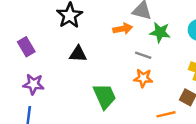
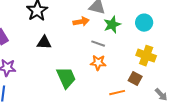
green star: (160, 32) -> (112, 25), turned -30

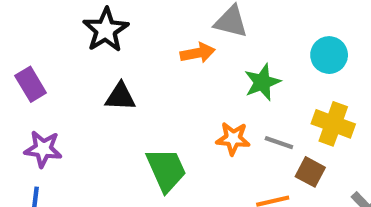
green star: (112, 25) -> (262, 82), moved
gray line: (98, 44) -> (279, 143), moved

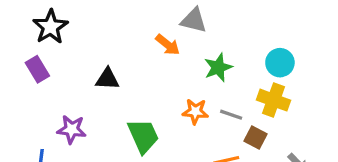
black star: (106, 30) -> (50, 27), moved
orange arrow: (198, 53) -> (168, 45), turned 50
cyan circle: (329, 55) -> (280, 63), moved
purple star: (43, 149) -> (72, 129), moved

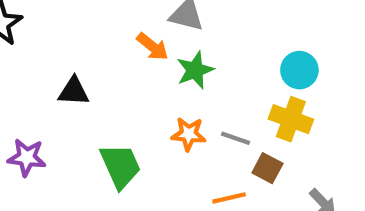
green star: (218, 68) -> (195, 70), moved

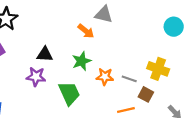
green star: (195, 70) -> (81, 61), moved
cyan circle: (299, 70) -> (174, 27), moved
purple star: (27, 157) -> (36, 77), moved

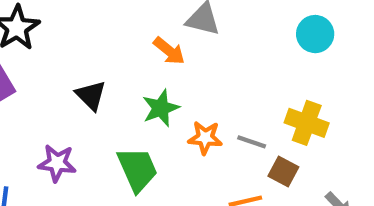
cyan circle: (174, 27) -> (315, 34), moved
black triangle: (45, 54) -> (91, 95), turned 42
purple star: (36, 77) -> (57, 163), moved

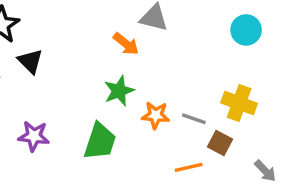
black triangle: (91, 95) -> (30, 61), moved
green trapezoid: (137, 169) -> (100, 141), turned 42

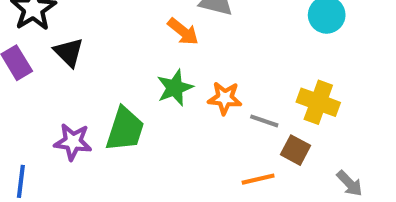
orange star: (156, 115) -> (225, 98), moved
green trapezoid: (100, 141) -> (125, 129), moved

